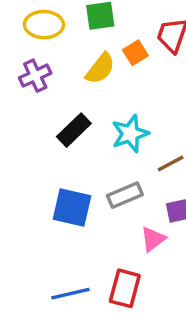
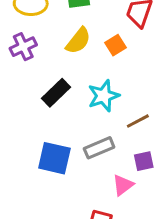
orange square: (135, 53) -> (115, 45), moved

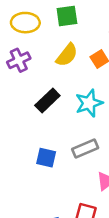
blue square: (54, 158) -> (46, 158), size x0.7

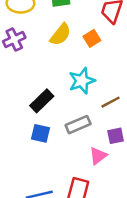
black rectangle: (47, 100) -> (42, 101), moved

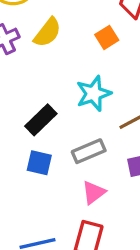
yellow semicircle: (60, 35) -> (47, 32), moved
pink triangle: (98, 156) -> (94, 192), moved

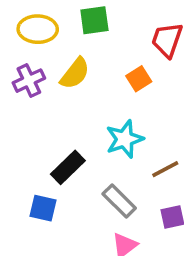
gray rectangle: (89, 151) -> (119, 201), turned 68
blue square: (39, 163) -> (43, 208), moved

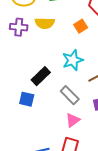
yellow semicircle: (75, 73) -> (45, 23), turned 54
purple cross: (29, 81) -> (19, 27), turned 30

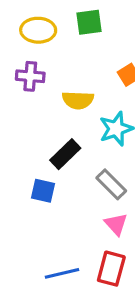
yellow semicircle: (45, 23) -> (78, 100), moved
pink triangle: (73, 120) -> (116, 224), turned -35

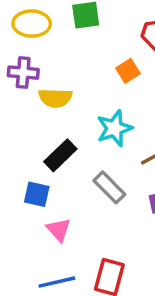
yellow semicircle: (78, 100) -> (55, 98), moved
pink triangle: (116, 224) -> (59, 230), moved

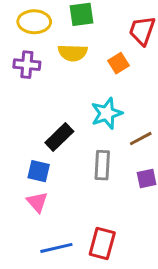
yellow semicircle: (55, 98) -> (73, 53), moved
gray rectangle: (109, 187) -> (102, 165), turned 48
pink triangle: (59, 230) -> (37, 202), moved

